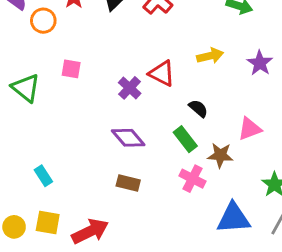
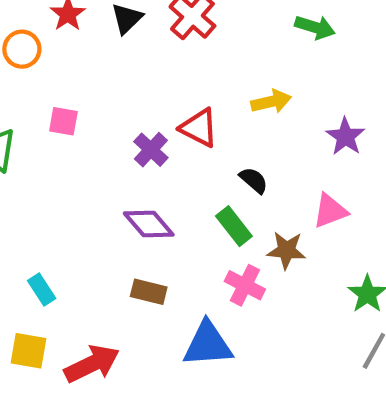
purple star: (260, 63) -> (345, 137), moved
cyan rectangle: (43, 176) -> (42, 290), moved
blue triangle: (233, 218) -> (208, 344), moved

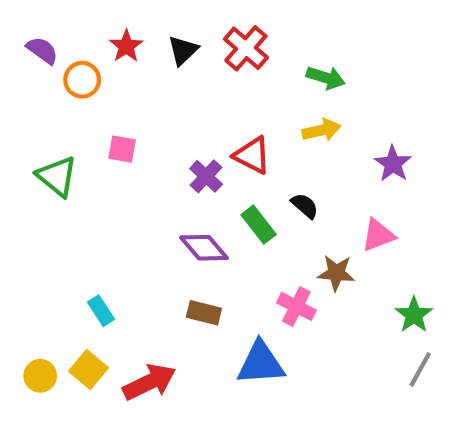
green arrow: (315, 27) -> (326, 78), moved
green rectangle: (234, 226) -> (259, 225), moved
yellow square: (28, 351) -> (88, 369), turned 30

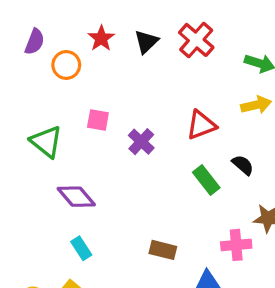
purple semicircle: (42, 50) -> (35, 42), turned 75
red triangle: (252, 155) -> (201, 125), turned -48
purple cross: (206, 176) -> (141, 142), moved
purple diamond: (204, 248) -> (76, 197), moved
pink cross: (296, 306) -> (236, 245), turned -32

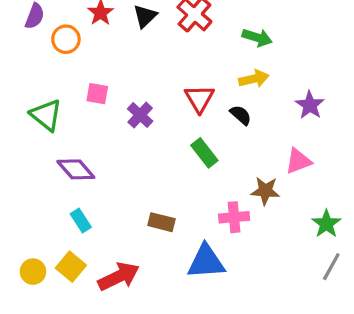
red triangle: (201, 125) -> (199, 99), turned -40
black semicircle: (243, 165) -> (241, 115), moved

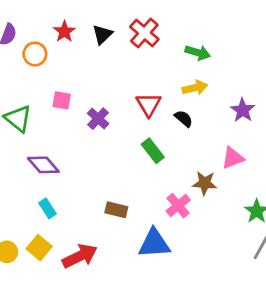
pink cross: (234, 217) -> (178, 206), turned -35

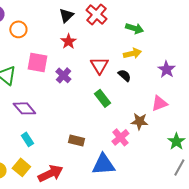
red star: (64, 32) -> (68, 41), moved
pink square: (62, 100) -> (37, 62), size x1.5

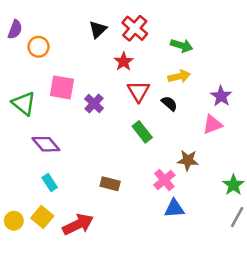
red star: (68, 41) -> (124, 62), moved
pink triangle: (159, 103) -> (212, 124), moved
blue triangle: (103, 164) -> (174, 208), moved, size x0.7

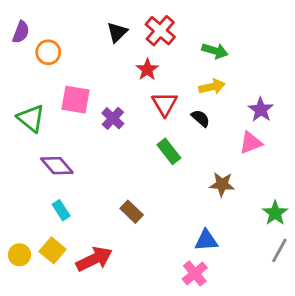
pink cross: (164, 180) -> (195, 273), moved
brown rectangle: (110, 184) -> (132, 212), turned 30

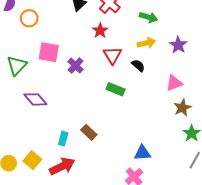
purple star: (261, 110) -> (178, 45), moved
green triangle: (31, 118) -> (17, 66), turned 35
green rectangle: (169, 151) -> (116, 89), turned -30
brown star: (222, 184) -> (182, 108), moved, turned -30
cyan rectangle: (61, 210) -> (63, 139), moved, turned 48

